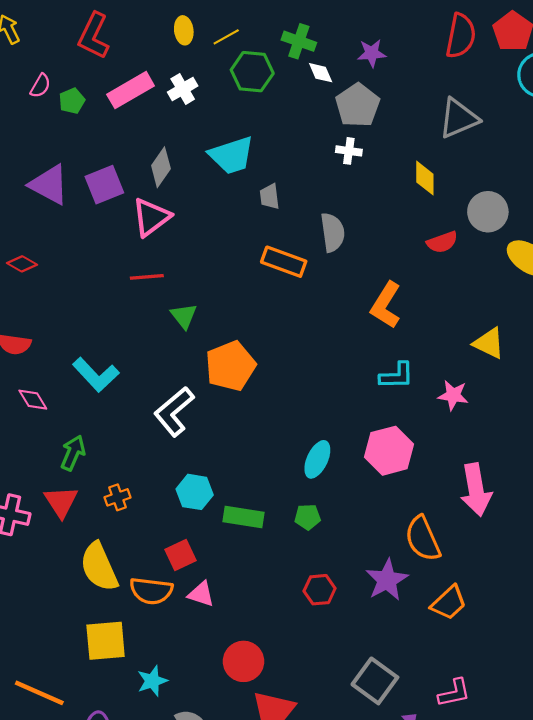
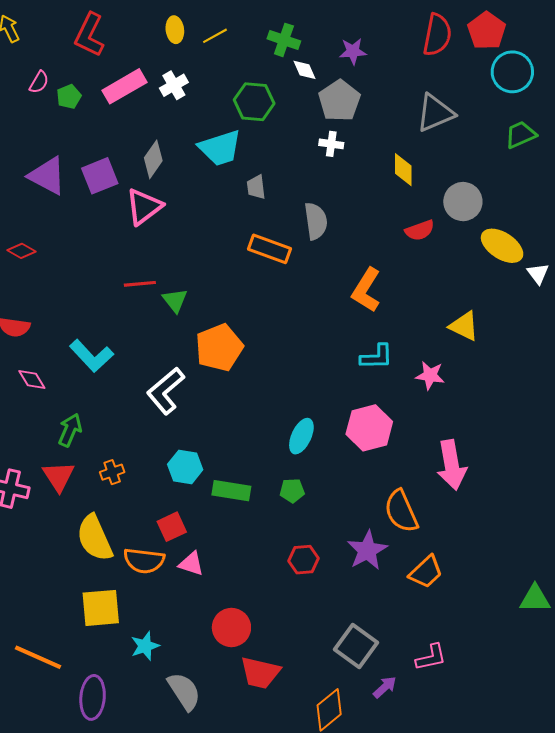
green hexagon: (252, 72) -> (254, 102), moved
red line: (147, 277) -> (140, 284), moved

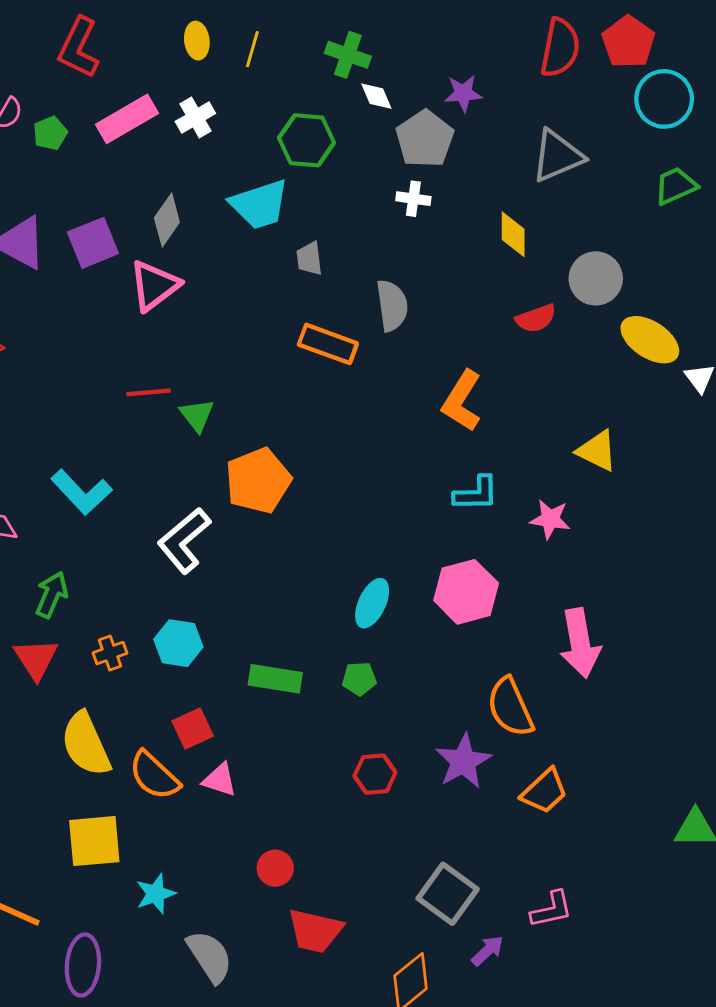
yellow line: (215, 36) -> (252, 49), turned -45
purple star: (353, 51) -> (463, 93), moved
cyan hexagon: (185, 467) -> (178, 643), moved
orange semicircle: (144, 561) -> (154, 776), turned 36
red circle: (231, 627) -> (275, 868), size x0.7

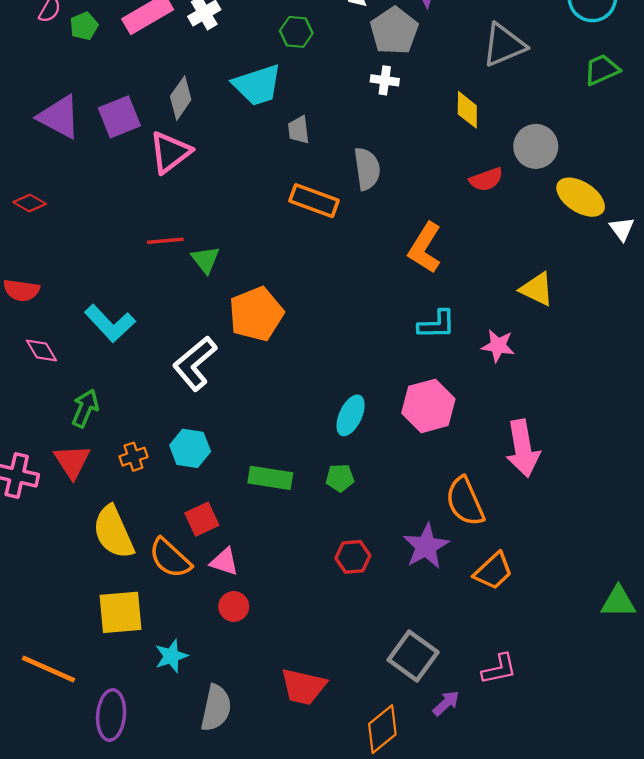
green hexagon: (307, 140) -> (296, 32), size x0.7
red circle: (275, 868) -> (234, 606), moved
gray semicircle: (210, 956) -> (216, 708), turned 45

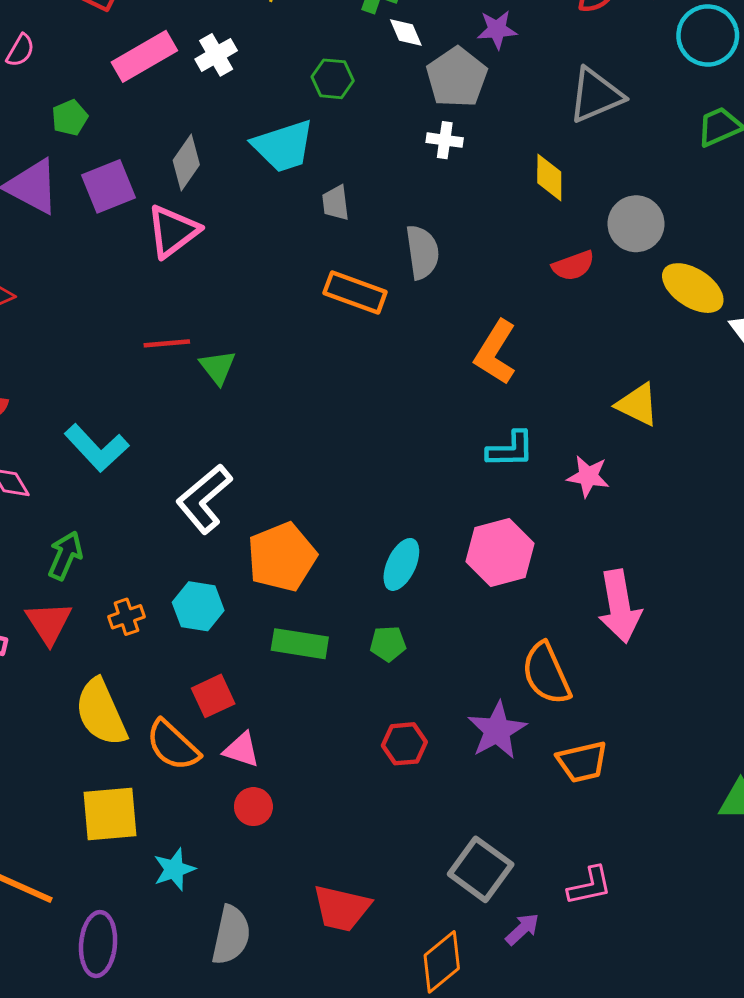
green pentagon: (84, 26) -> (70, 118), moved
orange pentagon: (256, 314) -> (282, 557), moved
orange trapezoid: (493, 571) -> (582, 762), turned 30

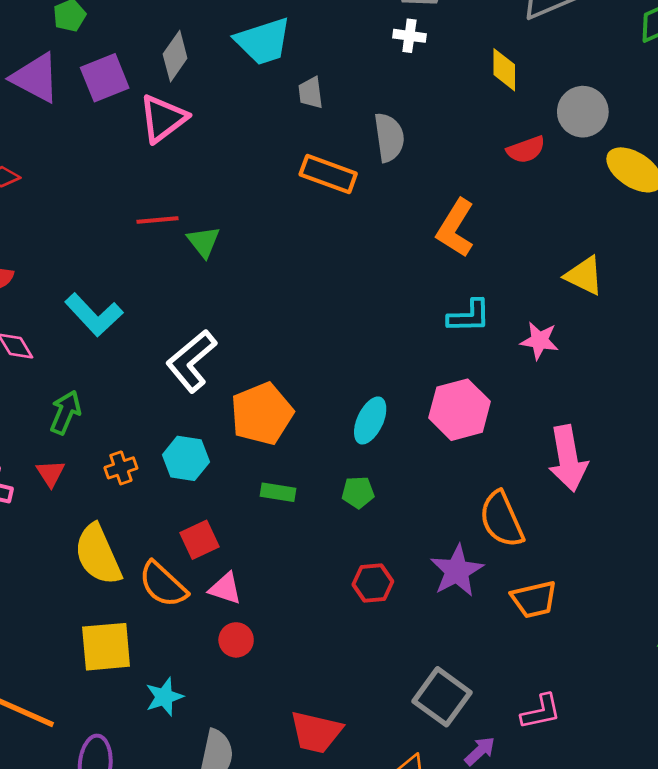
red triangle: (49, 623) -> (51, 473), size x0.7
green rectangle: (300, 644) -> (278, 492), size x0.7

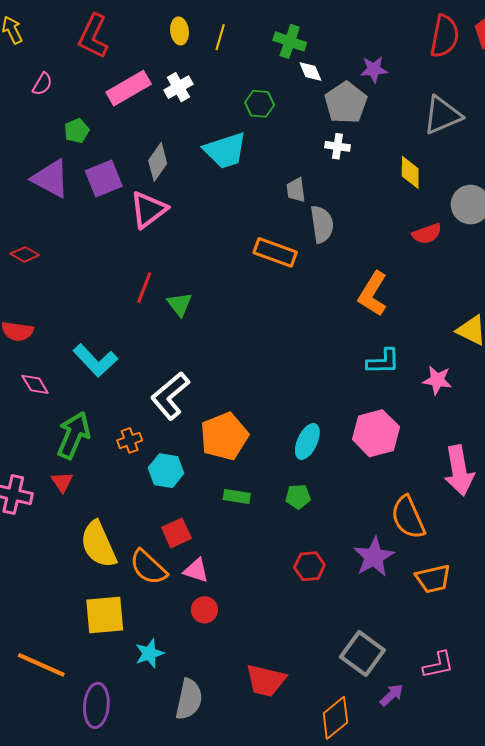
gray trapezoid: (311, 93) -> (296, 190), moved
red line: (158, 220) -> (144, 288), turned -64
green arrow: (65, 412) -> (74, 435), size x1.4
orange cross: (121, 468) -> (130, 440), moved

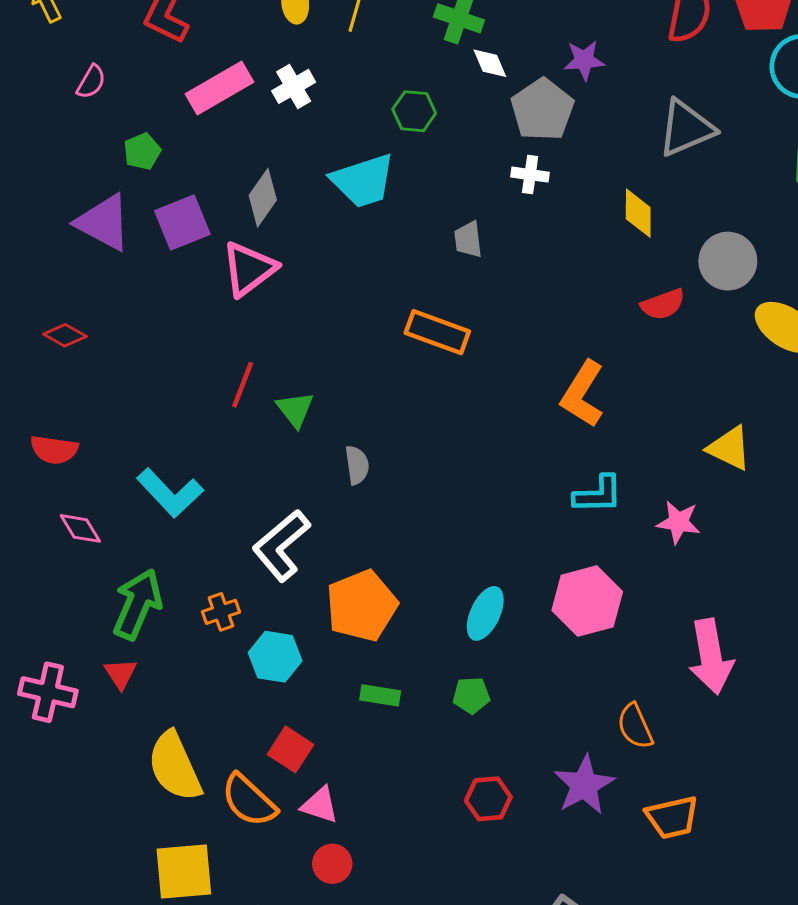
gray semicircle: (322, 224) -> (357, 465), moved, size x0.7
orange semicircle: (408, 517) -> (635, 726), size x0.7
red square: (176, 533) -> (291, 749), turned -32

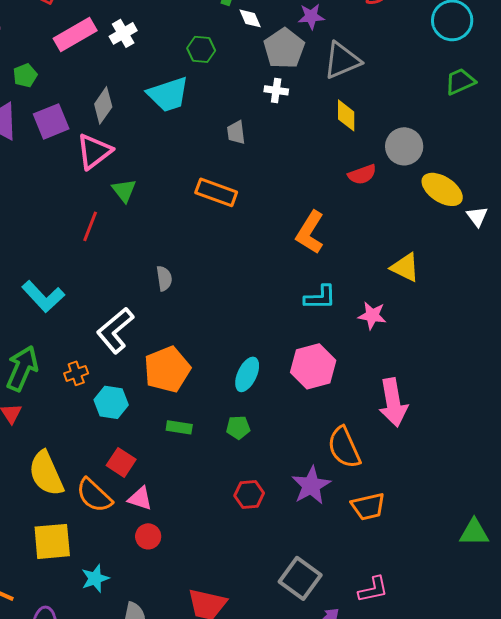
gray triangle: (686, 128) -> (342, 60), moved
green triangle: (295, 409) -> (124, 190), moved
orange semicircle: (635, 726) -> (344, 447), size x1.4

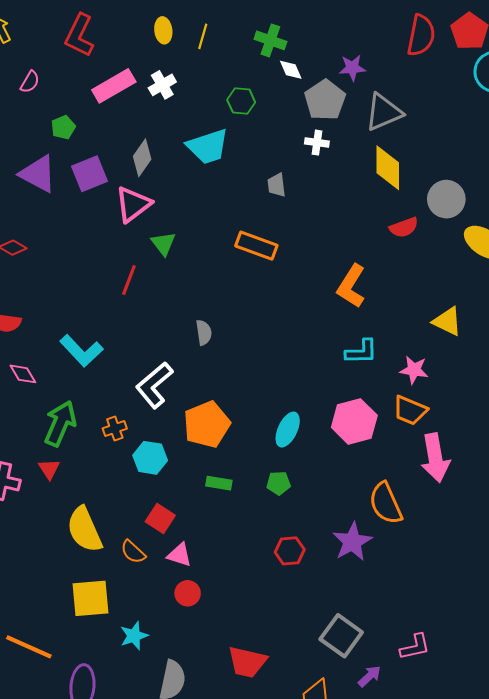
yellow diamond: (346, 115) -> (388, 168), size x1.4
orange semicircle: (94, 495) -> (133, 552), size x0.7
orange trapezoid: (368, 506) -> (410, 410), moved, turned 36

